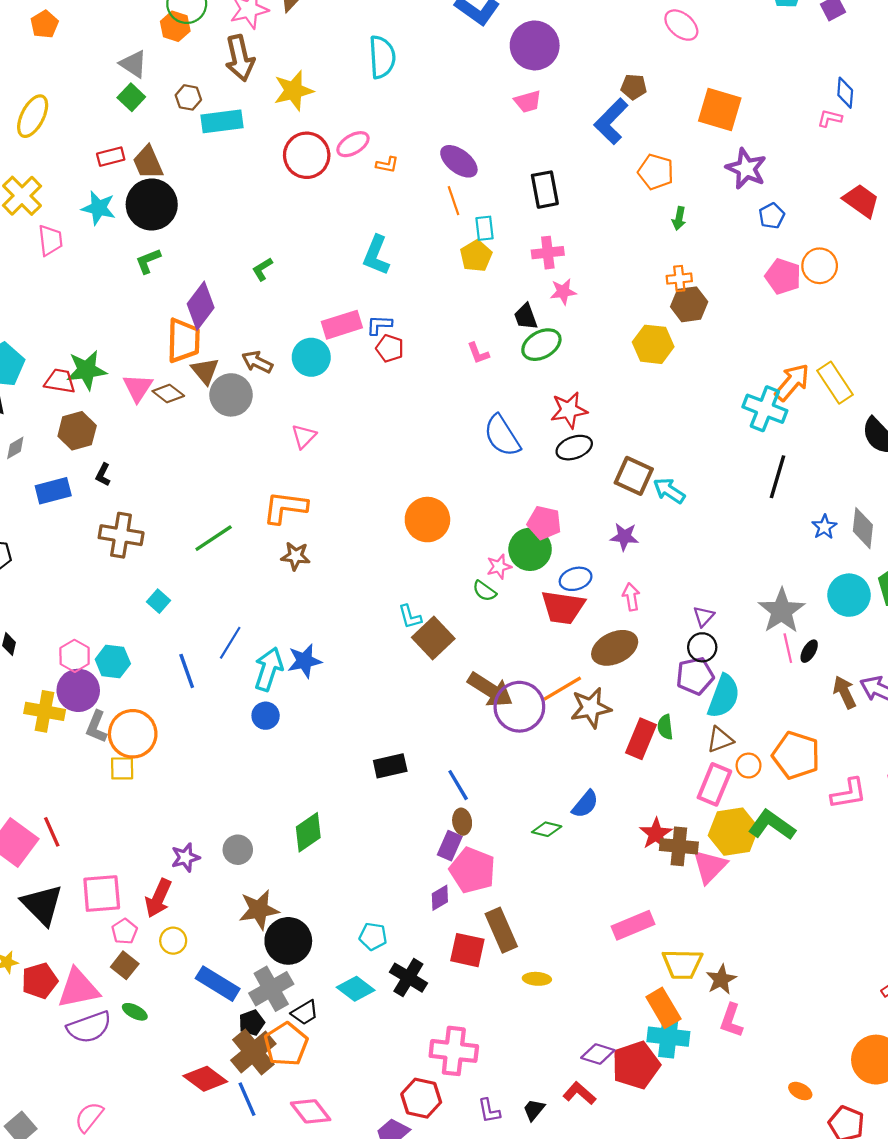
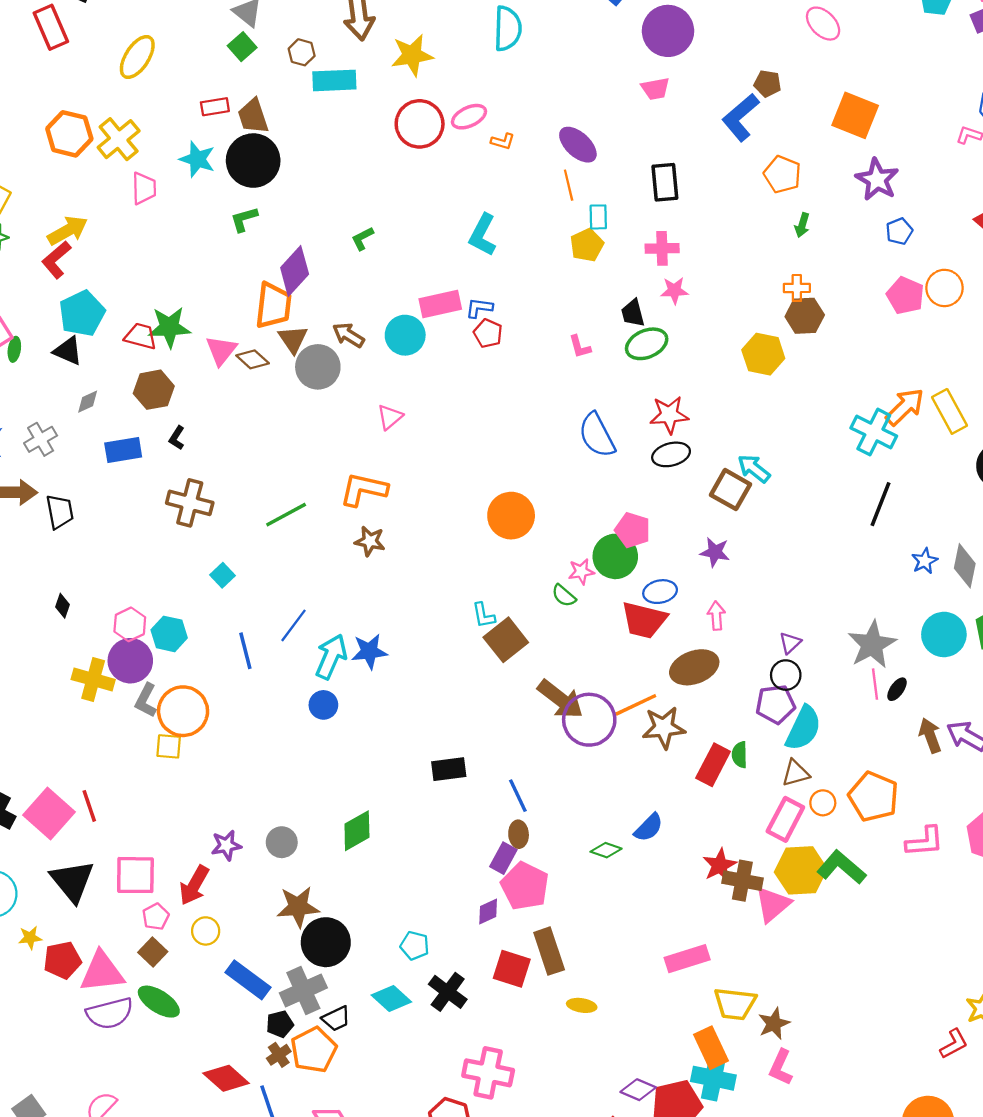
cyan arrow: (669, 491) -> (754, 468), moved
green ellipse: (135, 1012) -> (159, 1002), size x1.6
brown cross: (253, 1052) -> (279, 1055), size x0.5

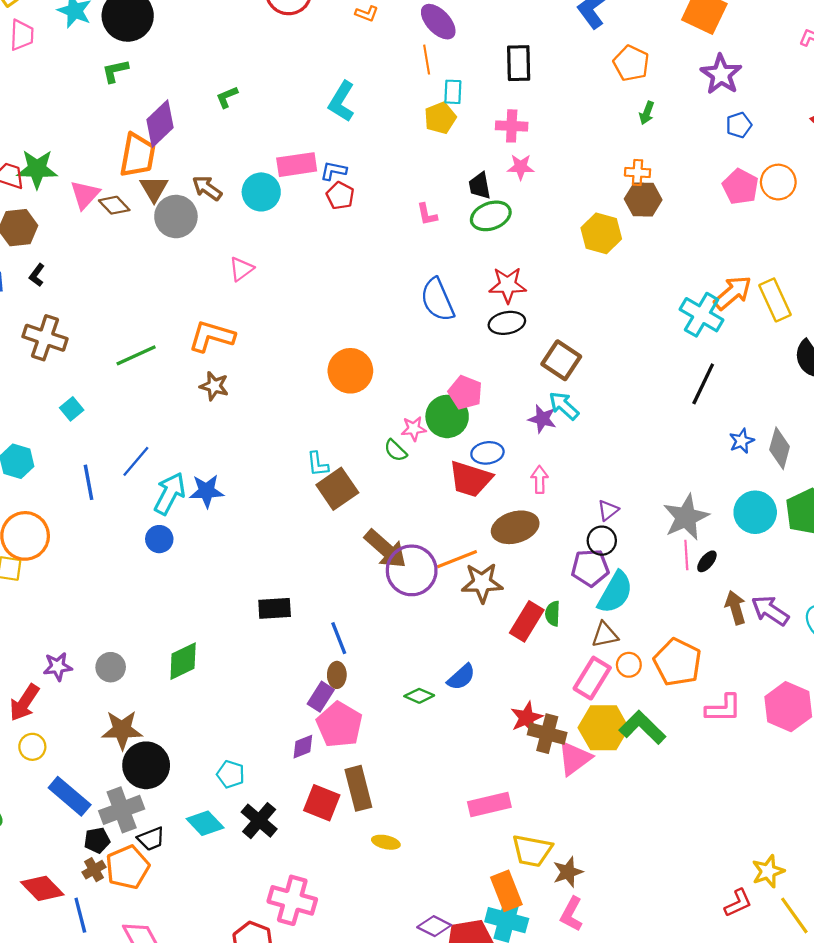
cyan arrow: (754, 468) -> (564, 406), moved

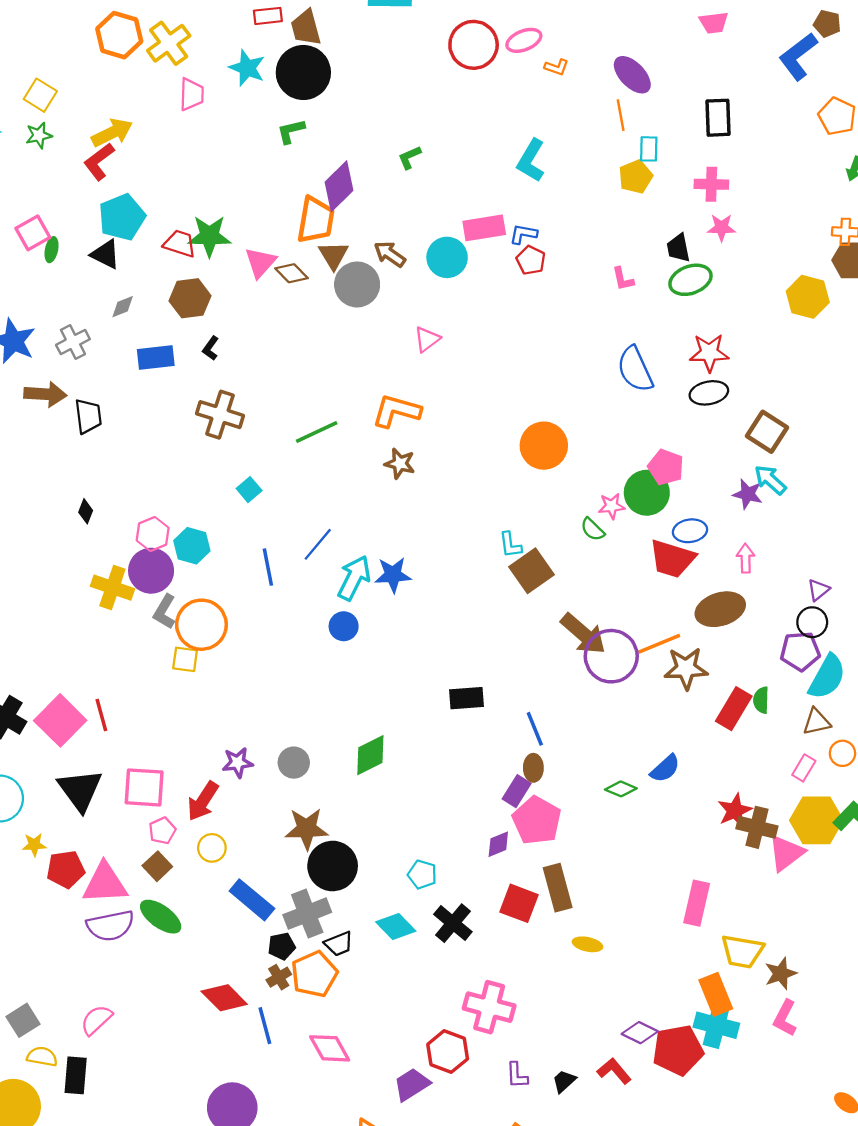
pink rectangle: (592, 678) -> (804, 768), size x0.6
pink rectangle: (489, 805) -> (697, 903), turned -63

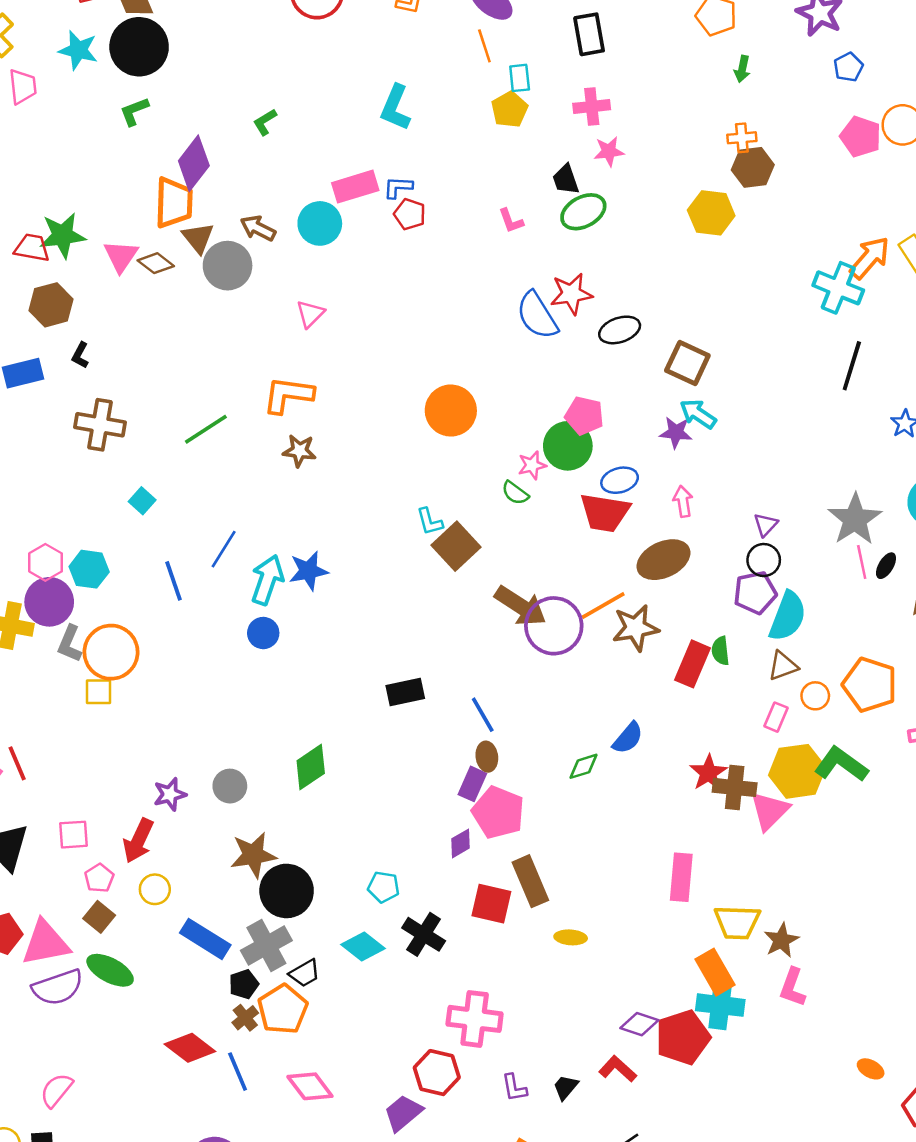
red star: (709, 353) -> (571, 294), moved
pink square: (144, 787) -> (74, 835), size x0.7
green diamond: (621, 789) -> (584, 766), turned -32

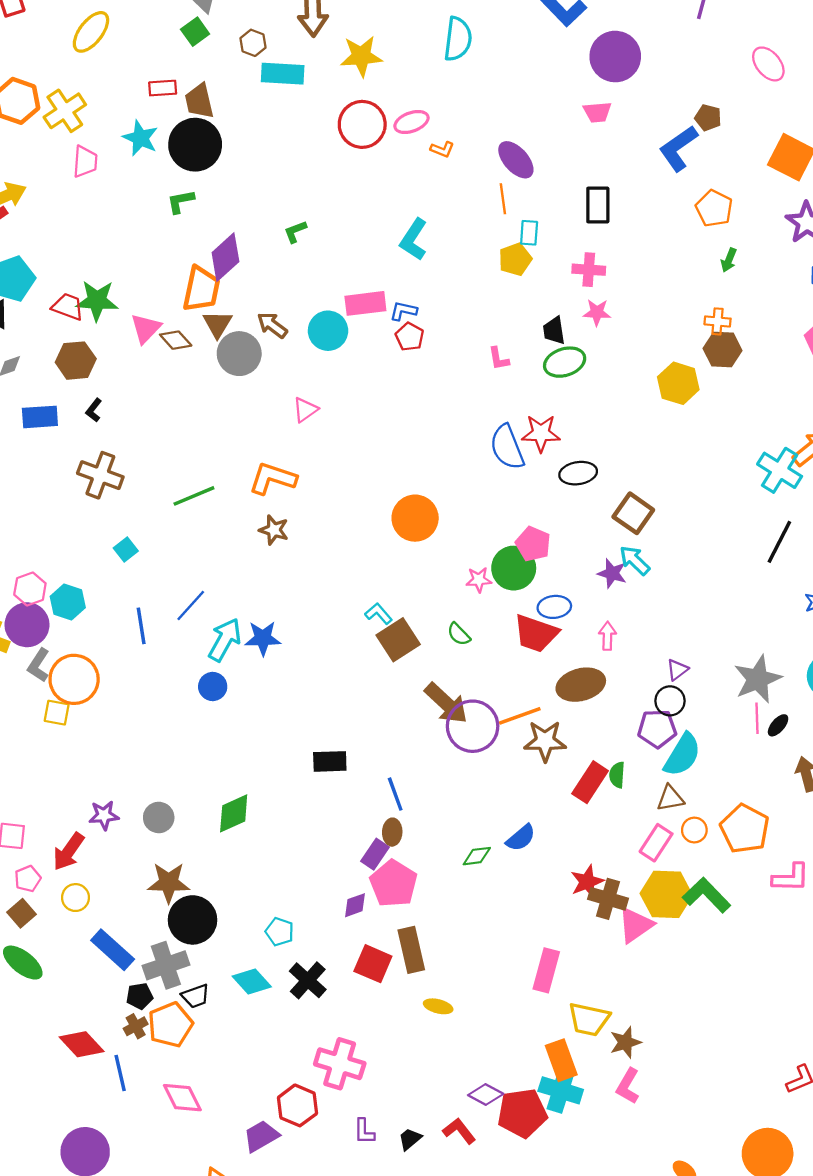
green semicircle: (515, 493) -> (459, 634), moved
cyan L-shape: (430, 522) -> (379, 614), turned 144
pink rectangle: (776, 717) -> (656, 843), size x1.4

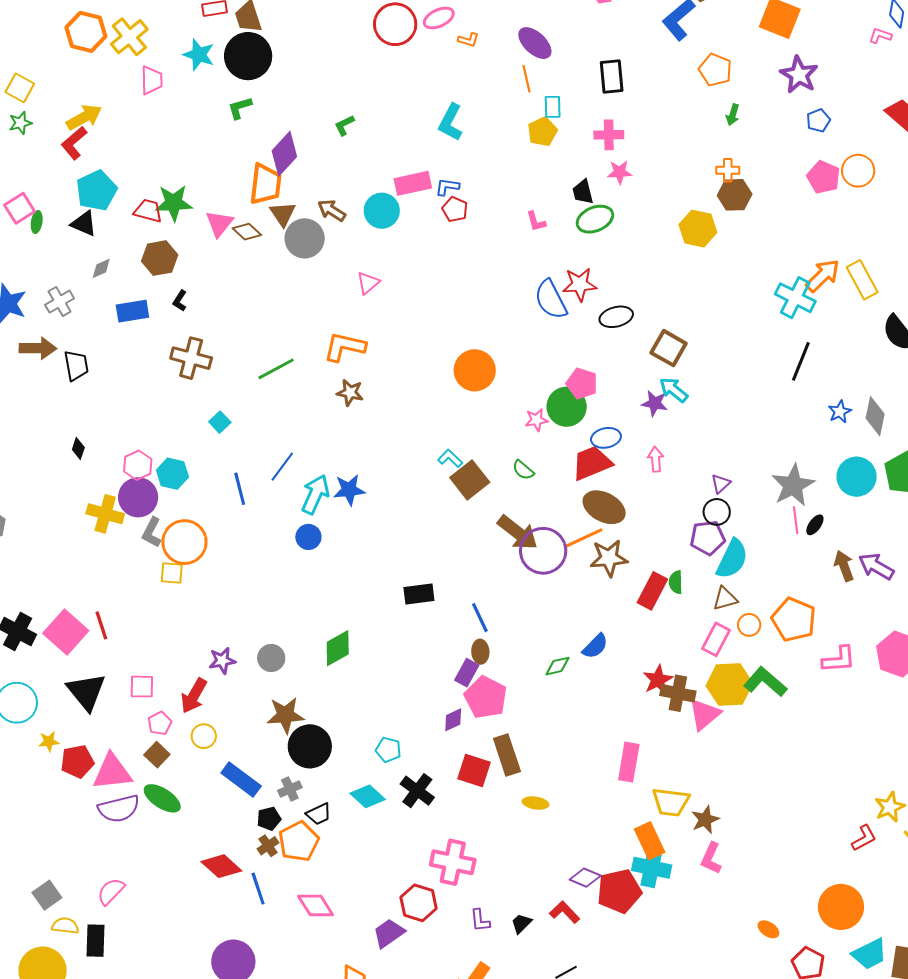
red trapezoid: (536, 633) -> (592, 463), turned 144
brown ellipse: (581, 685) -> (604, 507), moved, turned 48
gray cross: (166, 965) -> (290, 789), size x0.6

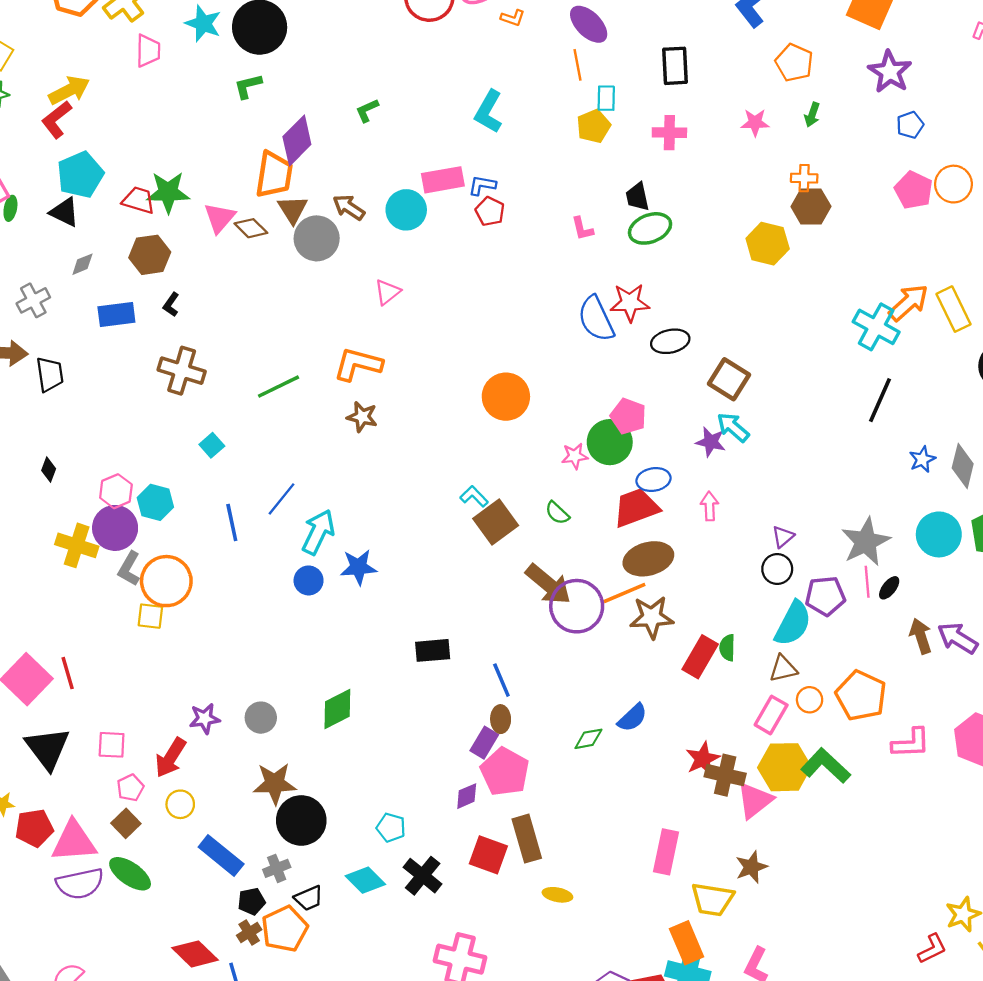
pink star: (620, 172) -> (755, 123), moved
blue star: (349, 490) -> (358, 567), moved
brown ellipse: (604, 507) -> (648, 559), turned -45
purple pentagon: (708, 538) -> (825, 596), moved
brown star: (705, 820) -> (751, 867), moved

